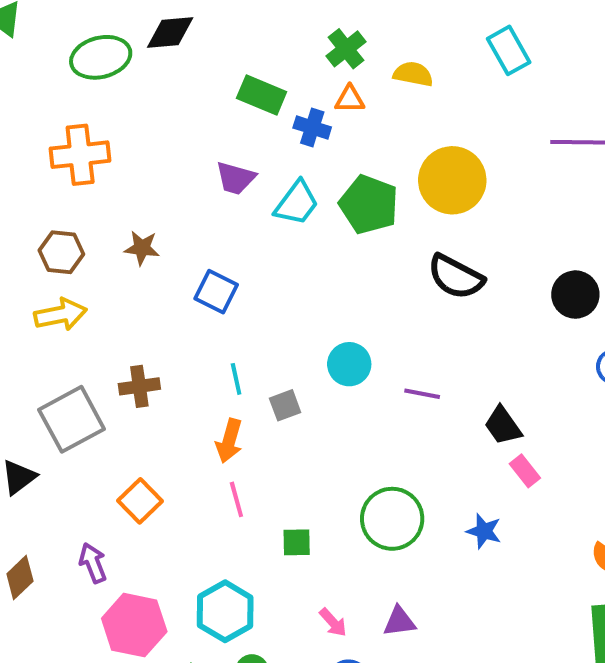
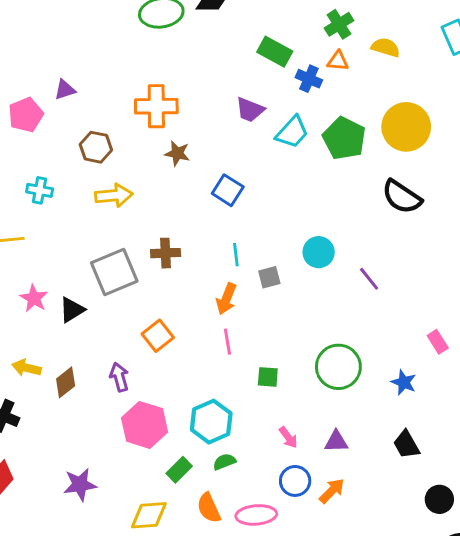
orange cross: (80, 155) -> (156, 106), moved
brown hexagon: (61, 252) -> (96, 147), moved
purple line: (422, 394) -> (369, 279), turned 35
black trapezoid: (503, 426) -> (406, 444), moved

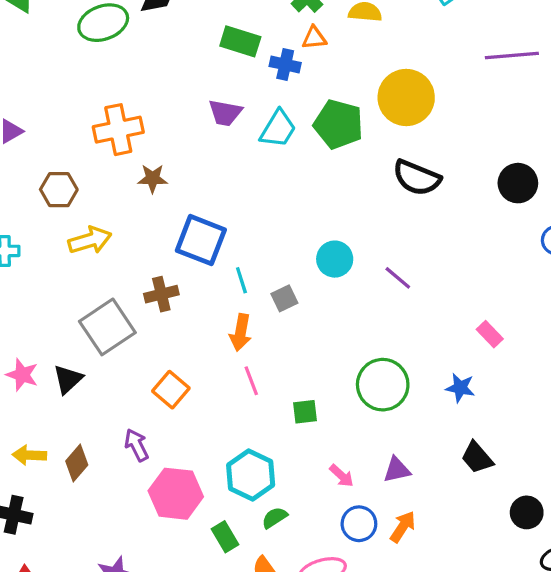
blue square: (228, 190) -> (201, 240), moved, size x1.4
green rectangle: (179, 470) -> (225, 537), turned -65

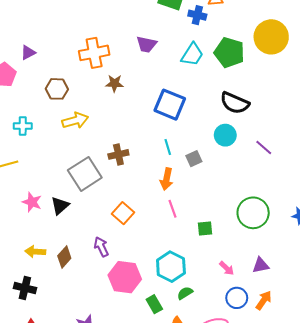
purple trapezoid: (225, 113) -> (146, 44), moved
black semicircle: (417, 178) -> (235, 103), moved
blue square: (201, 240) -> (170, 105), moved

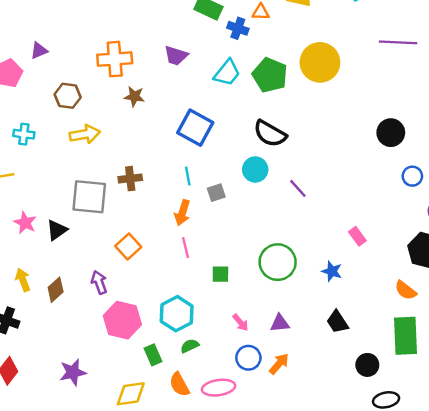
gray square: (85, 174) -> (89, 197), turned 32
yellow arrow: (35, 252) -> (23, 280), turned 60

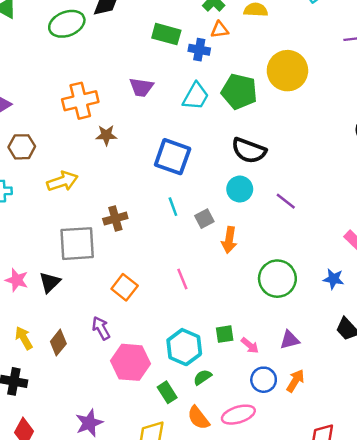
brown hexagon: (68, 96) -> (22, 147), moved
orange arrow: (182, 213) -> (229, 240), moved
green square: (220, 274) -> (225, 334), moved

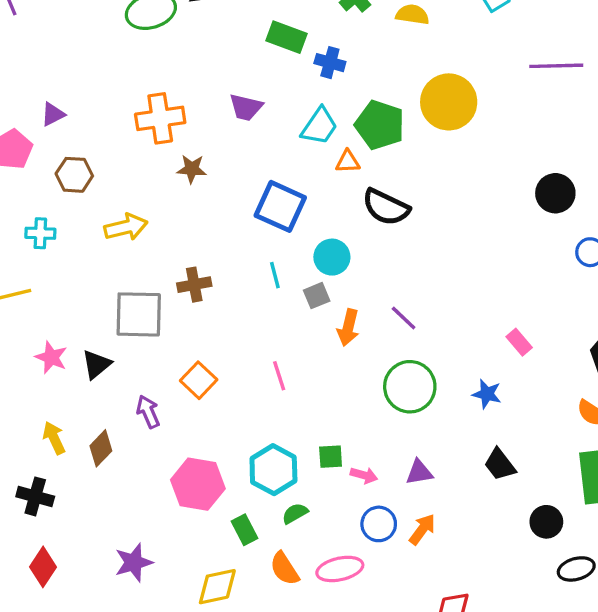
orange triangle: (220, 30) -> (348, 162), moved
cyan circle: (240, 189) -> (332, 257), moved
purple line: (286, 201) -> (404, 318), moved
purple arrow: (101, 328) -> (148, 412), moved
pink arrow: (250, 345) -> (364, 475), turned -30

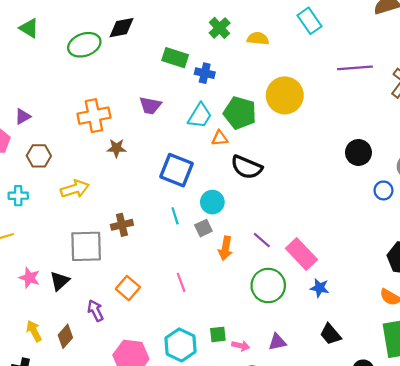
pink rectangle: (519, 342) -> (301, 254), moved, size x1.8

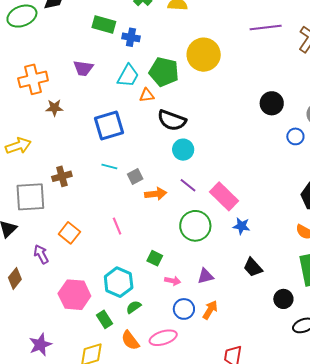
blue square: (176, 170) -> (109, 125), turned -36
cyan circle: (212, 202) -> (183, 150), moved
cyan line: (175, 216) -> (109, 167), turned -56
orange arrow: (225, 248) -> (156, 194), turned -105
green square: (218, 334) -> (155, 258), moved, turned 35

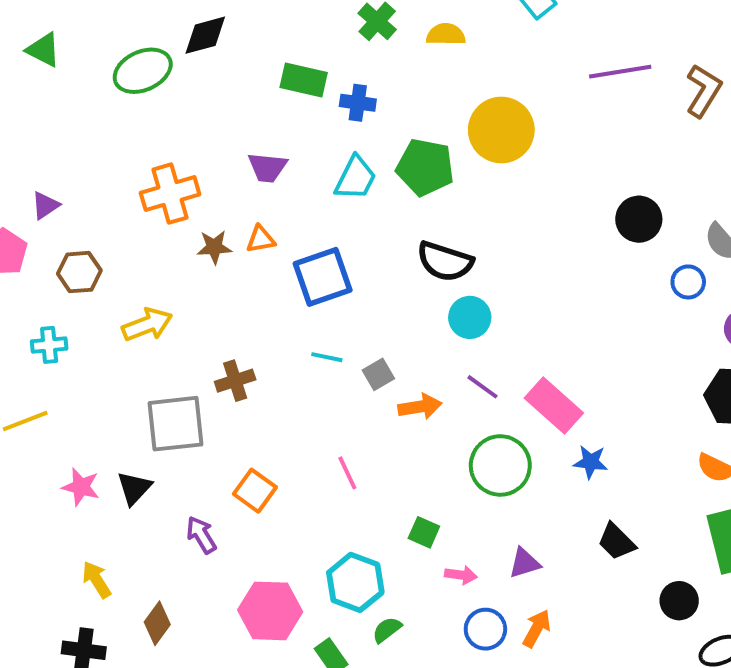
orange triangle: (147, 95) -> (261, 239), moved
brown diamond: (15, 278) -> (157, 623), moved

